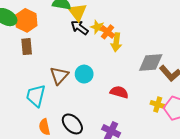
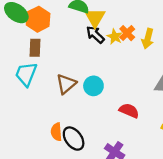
orange cross: (107, 32) -> (127, 33), moved
yellow arrow: (116, 42) -> (148, 39), moved
cyan trapezoid: (36, 96) -> (26, 74), moved
orange semicircle: (44, 127) -> (56, 132), moved

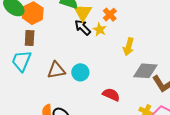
orange cross: (127, 33) -> (110, 15), moved
yellow arrow: (148, 39) -> (129, 47), moved
brown triangle: (66, 84) -> (56, 70), turned 30

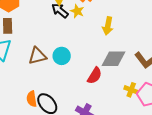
gray diamond: (145, 71) -> (113, 59), moved
red semicircle: (111, 95) -> (95, 76), turned 102

